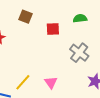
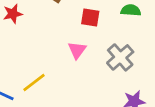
pink triangle: (51, 82) -> (77, 50), moved

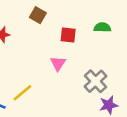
gray cross: (120, 57) -> (96, 81), moved

